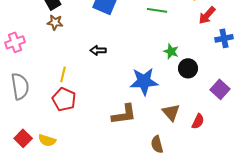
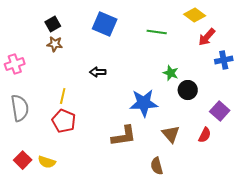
red semicircle: (198, 121) -> (205, 135), moved

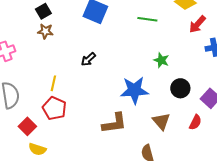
black arrow: (98, 72) -> (88, 59), turned -42
black circle: (188, 90) -> (180, 88), moved
red square: (23, 160) -> (27, 126), moved

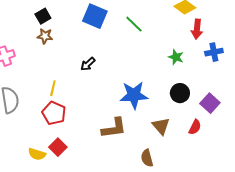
green line: (147, 19) -> (134, 24), moved, turned 36
red arrow: (197, 24) -> (197, 29), turned -36
green star: (161, 60) -> (176, 57), moved
red square: (27, 126) -> (58, 147), moved

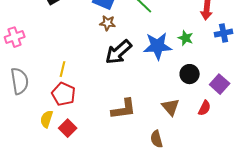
brown star: (45, 36) -> (108, 23), moved
black arrow: (88, 64) -> (119, 52), moved, size x1.8
blue star: (134, 95) -> (158, 46), moved
yellow semicircle: (37, 154) -> (47, 119), moved, turned 90

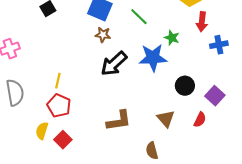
green star: (186, 38) -> (172, 38), moved

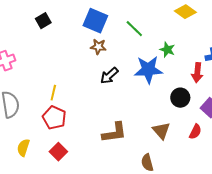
red arrow: (202, 22) -> (197, 73), moved
black arrow: (114, 64) -> (109, 76), size x0.7
yellow semicircle: (42, 131) -> (23, 148), moved

